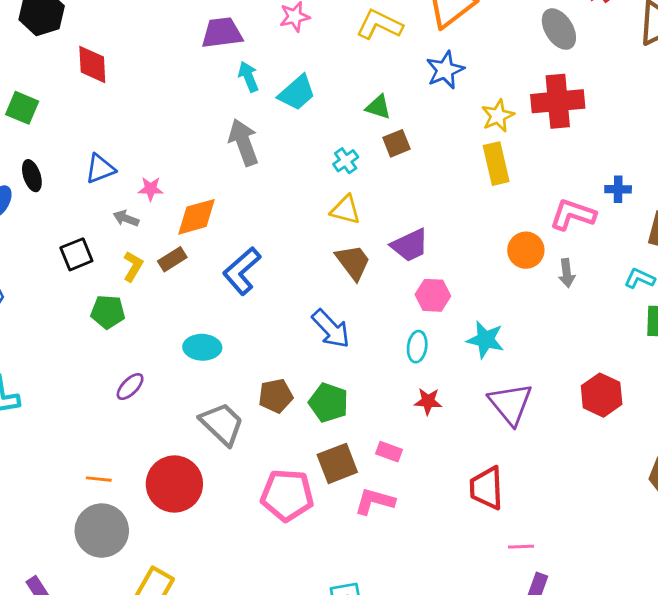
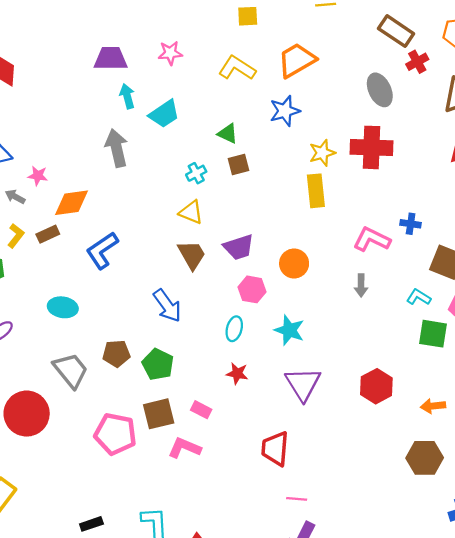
orange circle: (526, 250) -> (294, 263), moved

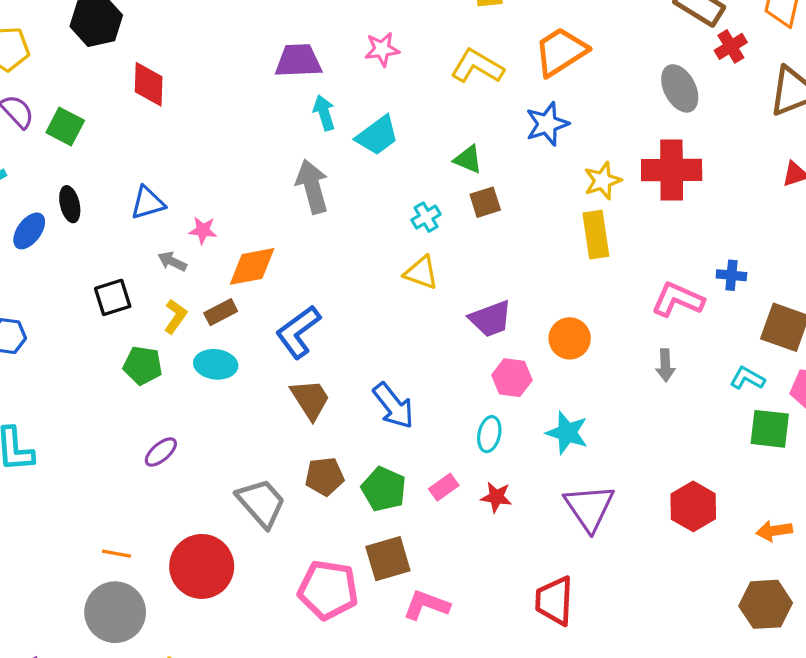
brown trapezoid: (192, 255) -> (310, 399), moved
cyan ellipse: (63, 307) -> (216, 364), moved
pink rectangle: (201, 410) -> (444, 487), moved, turned -60

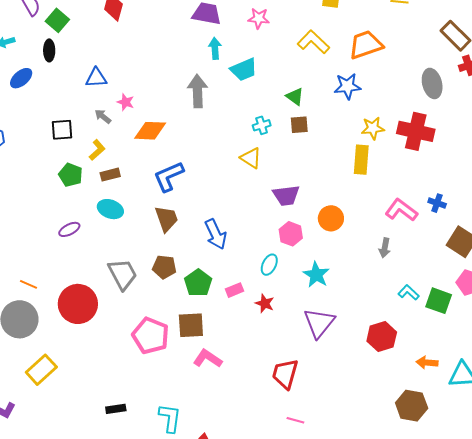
black ellipse: (70, 204) -> (49, 50), moved
brown rectangle: (221, 312) -> (110, 175), moved
cyan ellipse: (216, 364) -> (110, 209), moved
cyan L-shape: (747, 378) -> (409, 292), moved

